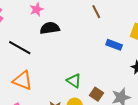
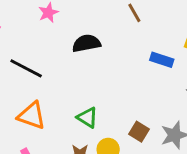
black semicircle: (50, 28) -> (86, 43), moved
green triangle: (74, 81) -> (87, 118), moved

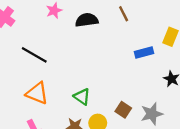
black semicircle: (86, 43) -> (87, 20), moved
blue rectangle: (162, 60) -> (144, 53), turned -36

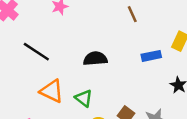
black semicircle: (87, 20) -> (95, 59), moved
orange triangle: (37, 93) -> (52, 91), moved

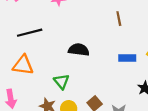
black line: (36, 52) -> (30, 33), turned -60
orange triangle: (52, 91) -> (23, 65), moved, turned -30

